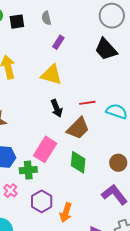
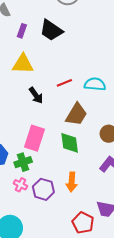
black trapezoid: (106, 49) -> (51, 30), moved
brown trapezoid: (78, 128) -> (76, 114), moved
pink cross: (10, 191) -> (20, 185), moved
orange arrow: (66, 212) -> (72, 182), moved

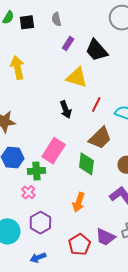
yellow triangle: (23, 64) -> (77, 77), moved
red line: (64, 83) -> (96, 104), turned -56
purple hexagon: (43, 189) -> (40, 223), moved

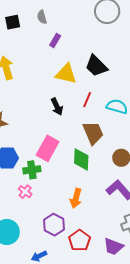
black trapezoid: (97, 50) -> (96, 66), moved
brown trapezoid: (100, 138) -> (93, 133), turned -65
purple hexagon: (40, 223) -> (54, 225), moved
purple trapezoid: (105, 237) -> (113, 247), moved

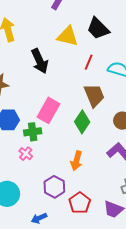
black arrow: (57, 107) -> (40, 61), moved, size x1.4
green diamond: (81, 159) -> (82, 122), turned 30

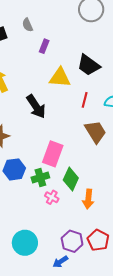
green diamond: (82, 122) -> (71, 179), moved
pink cross: (26, 154) -> (52, 197), moved
purple hexagon: (54, 187) -> (72, 241), moved

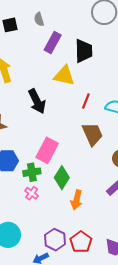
purple rectangle: (44, 46) -> (53, 42), size x1.5
black trapezoid: (89, 65) -> (84, 51), moved, turned -135
pink cross: (52, 197) -> (32, 193), moved

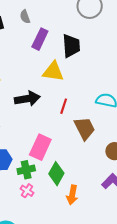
black arrow: (37, 101) -> (27, 99), turned -70
red line: (86, 101) -> (64, 106), moved

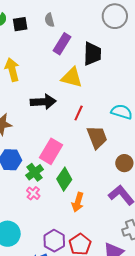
green cross: (26, 170) -> (35, 172), turned -30

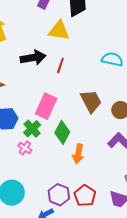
red line: (79, 113) -> (60, 65), moved
brown trapezoid: (97, 137) -> (91, 101), moved
pink cross: (33, 193) -> (25, 148), moved

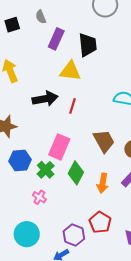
pink cross: (25, 148) -> (39, 197), moved
orange arrow: (78, 154) -> (103, 183), moved
red pentagon: (85, 196) -> (100, 222), moved

